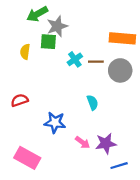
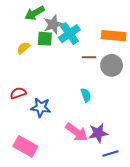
yellow semicircle: (25, 52) -> (23, 48), turned 40
cyan cross: (75, 59) -> (69, 34), moved, size x1.5
blue star: (55, 122) -> (41, 107), moved
pink arrow: (83, 142) -> (77, 132), size x1.6

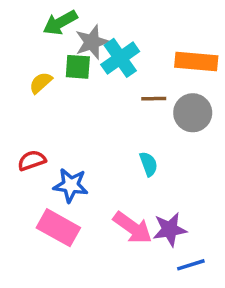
pink rectangle: (25, 146) -> (58, 228), moved

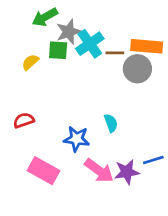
brown line: (154, 99) -> (115, 53), moved
gray circle: (193, 113) -> (137, 69), moved
blue star: (71, 185) -> (77, 139), moved
blue line: (191, 265) -> (153, 160), moved

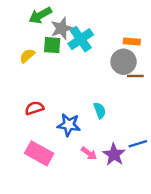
orange rectangle: (147, 46) -> (132, 41), size x0.6
brown line: (115, 53) -> (135, 76), moved
red semicircle: (24, 120) -> (34, 108), moved
pink arrow: (99, 171) -> (89, 153), size x0.6
purple star: (127, 172) -> (114, 154), turned -30

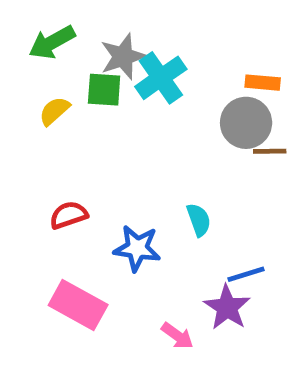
green arrow: (40, 15) -> (52, 42), moved
blue line: (138, 144) -> (246, 274), moved
pink arrow: (89, 153) -> (177, 336), moved

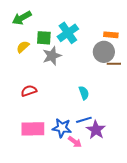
gray star: (123, 57) -> (52, 56), moved
blue star: (137, 248) -> (62, 128), moved
blue line: (246, 274) -> (84, 120), moved
pink rectangle: (78, 305) -> (33, 129), turned -30

